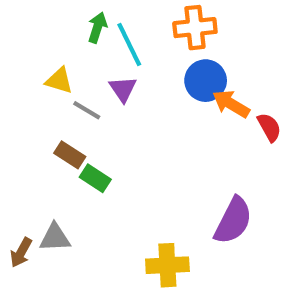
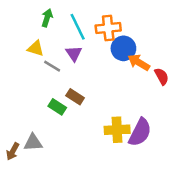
green arrow: (97, 28) -> (47, 18), moved
orange cross: (195, 28) -> (108, 28), moved
brown rectangle: (70, 155) -> (75, 97), moved
yellow cross: (167, 265) -> (117, 130), moved

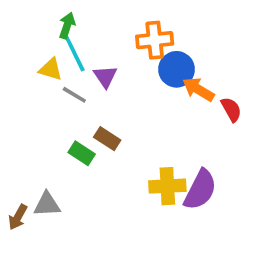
cyan line: (78, 27) -> (74, 53), moved

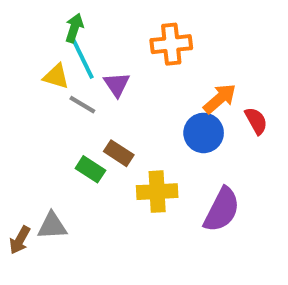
blue circle: (177, 69) -> (204, 133), moved
orange arrow: (198, 89) -> (220, 99), turned 108
yellow cross: (167, 186) -> (157, 192), moved

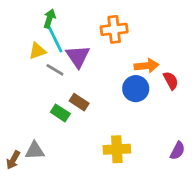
yellow triangle: (56, 76) -> (37, 51), turned -36
purple triangle: (117, 84) -> (78, 56), size x1.4
orange arrow: (220, 99) -> (147, 66), turned 35
yellow cross: (157, 192) -> (117, 149), moved
purple semicircle: (222, 210) -> (178, 151), moved, size x0.6

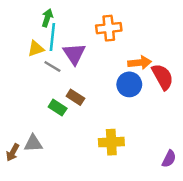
cyan line: (55, 39) -> (52, 37), turned 32
red semicircle: (171, 81) -> (163, 77), size x1.5
purple semicircle: (178, 151) -> (169, 159), moved

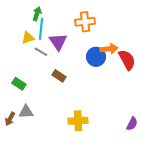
blue circle: (129, 84) -> (96, 57), moved
green rectangle: (58, 108) -> (19, 84), moved
yellow cross: (111, 142) -> (78, 121), moved

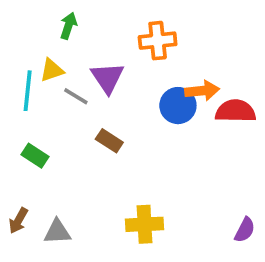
cyan line: (41, 29) -> (28, 91), moved
red semicircle: (127, 60) -> (235, 111), turned -60
gray triangle: (26, 112) -> (57, 232), moved

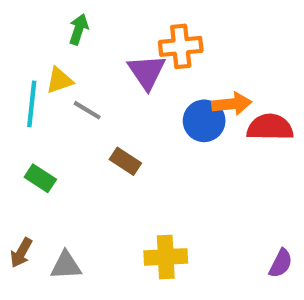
purple triangle: (107, 78) -> (147, 72), moved

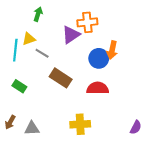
purple triangle: (147, 72) -> (71, 35), turned 30
orange arrow: (232, 104) -> (112, 50), turned 108
red semicircle: (270, 127) -> (98, 88), moved
brown rectangle: (125, 161) -> (61, 78), size x1.5

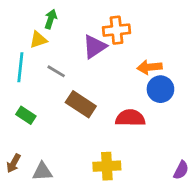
yellow triangle: (29, 39) -> (38, 40), moved
orange arrow: (112, 50) -> (149, 67), turned 72
blue circle: (99, 58) -> (160, 89), moved

